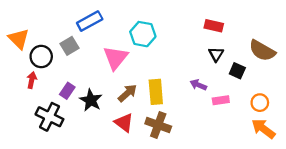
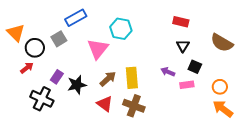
black square: (237, 71) -> (195, 67), moved
red arrow: (32, 80) -> (27, 68), turned 40
black star: (91, 100) -> (77, 85), turned 30

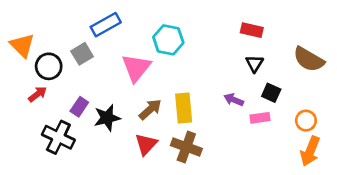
red triangle: (105, 104) -> (146, 144), turned 36
orange arrow: (223, 109) -> (310, 151), turned -105

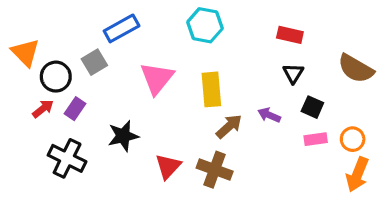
cyan hexagon: (168, 40) -> (205, 25), moved
purple rectangle: (79, 107) -> (75, 109), moved
yellow rectangle: (184, 108) -> (211, 89), moved
brown arrow: (150, 109) -> (229, 126), moved
pink rectangle: (260, 118) -> (316, 139), moved

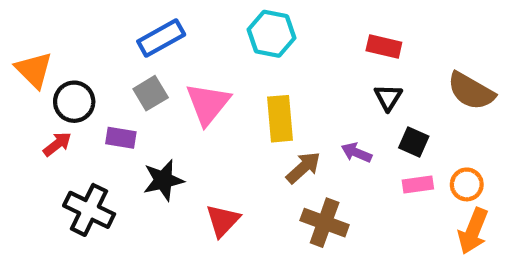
gray square: (94, 62) -> (151, 93), moved
purple rectangle: (75, 109) -> (121, 138), moved, turned 65
brown cross: (215, 170) -> (325, 223), moved

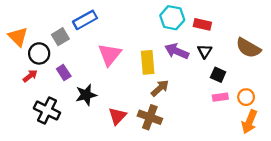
cyan hexagon: (272, 34) -> (172, 18), moved
gray square: (151, 93) -> (60, 37), moved
purple rectangle: (121, 138) -> (64, 72), turned 48
purple arrow: (356, 153) -> (177, 51), moved, size x1.5
brown cross: (325, 223) -> (150, 117), moved

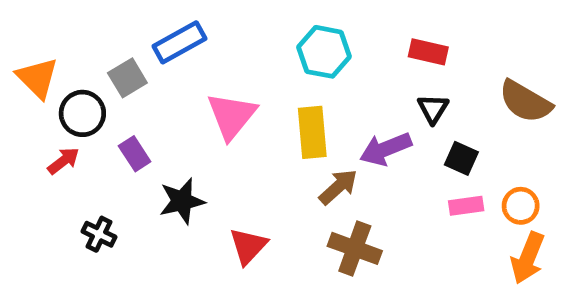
cyan hexagon: (172, 18) -> (324, 52), moved
purple arrow: (177, 51) -> (386, 149), moved, turned -45
black cross: (47, 111) -> (99, 234), size x0.6
brown cross: (150, 117) -> (355, 248), moved

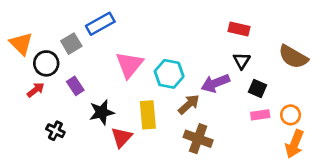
cyan hexagon: (324, 52) -> (169, 74), moved
yellow rectangle: (312, 132) -> (148, 115), moved
red triangle: (248, 246) -> (121, 137), moved

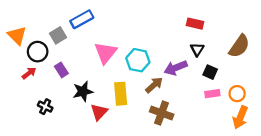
brown semicircle: (293, 57) -> (239, 46), turned -85

